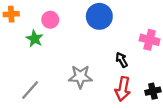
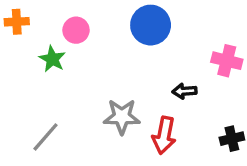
black arrow: (122, 60) -> (184, 91), turned -64
red arrow: (123, 89) -> (164, 135), moved

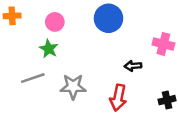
green star: (52, 59) -> (49, 49), moved
gray star: (122, 117) -> (73, 87), moved
gray line: (46, 137) -> (33, 78), moved, turned 30

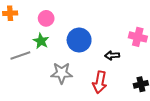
blue circle: (108, 18) -> (79, 40), moved
gray line: (33, 78) -> (20, 55), moved

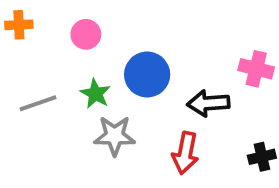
green star: (41, 41) -> (95, 94), moved
black arrow: (112, 55) -> (208, 103), size x1.5

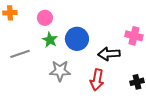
green star: (95, 94) -> (50, 40), moved

